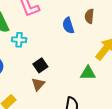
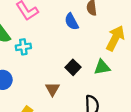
black square: (40, 65) -> (73, 67), moved

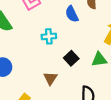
cyan cross: (23, 47) -> (49, 36), moved

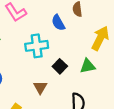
cyan cross: (49, 36) -> (37, 46), size x1.5

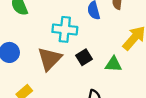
brown triangle: (40, 87) -> (50, 59), moved, size x1.6

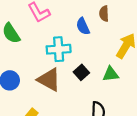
brown triangle: (50, 59) -> (49, 80), turned -35

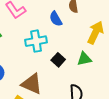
brown triangle: (49, 80) -> (32, 84), moved

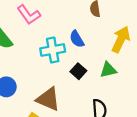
blue semicircle: (56, 19) -> (77, 39), moved

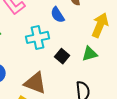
blue semicircle: (77, 39) -> (58, 15), moved

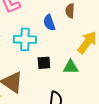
black square: (62, 56) -> (44, 63), turned 32

